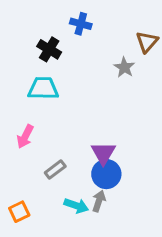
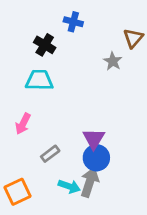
gray arrow: (99, 201) -> (90, 182), size x1.5
orange square: (19, 212) -> (18, 192), size x1.4

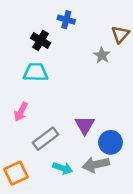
gray rectangle: (50, 154) -> (45, 139), size x1.5
blue circle: (96, 158) -> (111, 142), moved
gray arrow: (90, 182) -> (96, 164), moved, turned -120

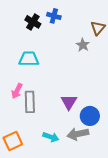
black cross: (41, 40) -> (33, 22), moved
gray rectangle: (45, 139) -> (30, 102), moved, turned -55

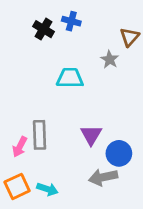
cyan trapezoid: (29, 59) -> (70, 78), moved
pink arrow: (17, 91) -> (20, 147), moved
cyan arrow: (51, 137) -> (47, 189), moved

